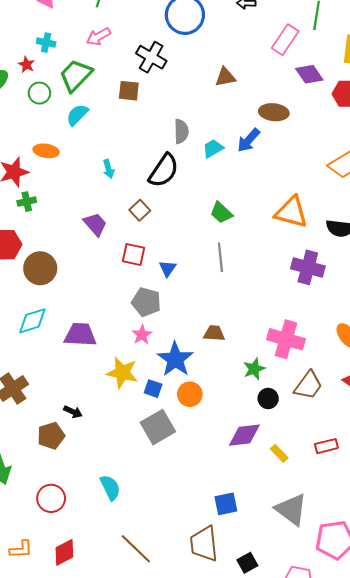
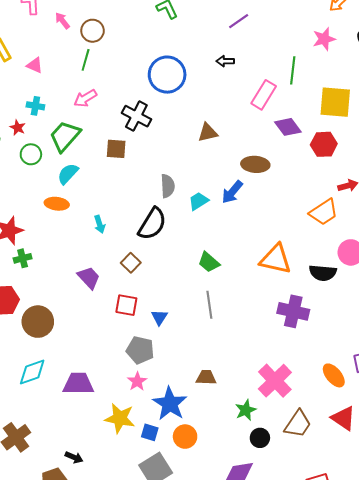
orange ellipse: (46, 151) -> (57, 204), moved
pink cross: (286, 339) -> (275, 381), turned 32

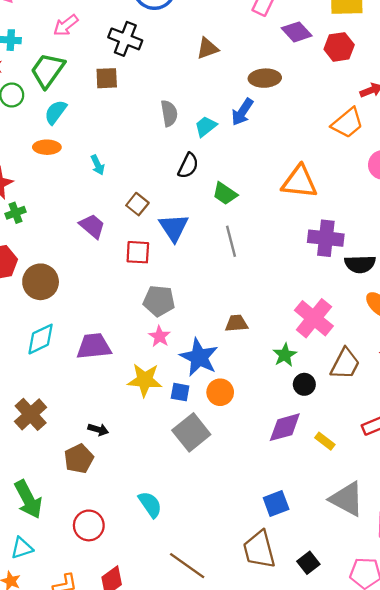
black semicircle: (152, 224) -> (188, 166), moved, size x0.7
black semicircle: (323, 273) -> (360, 264), moved
blue triangle: (159, 317) -> (174, 228), moved, size x1.6

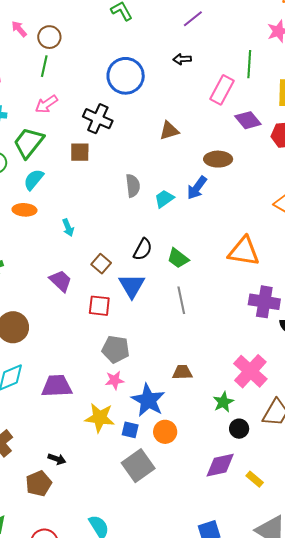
black semicircle: (188, 166) -> (143, 249), moved
pink star: (160, 336) -> (115, 380), turned 30

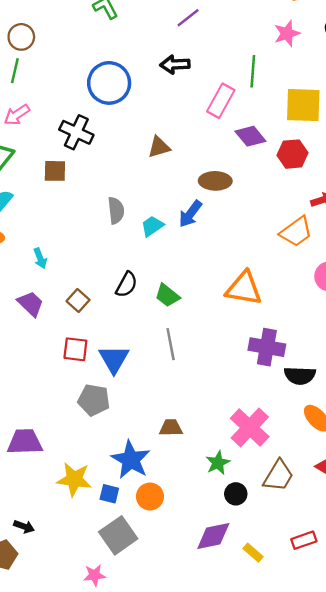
black arrow: (182, 59) -> (175, 64), size x1.4
purple trapezoid: (61, 281) -> (31, 304), moved
blue triangle: (132, 286) -> (114, 359), moved
pink star: (115, 380) -> (94, 575), moved

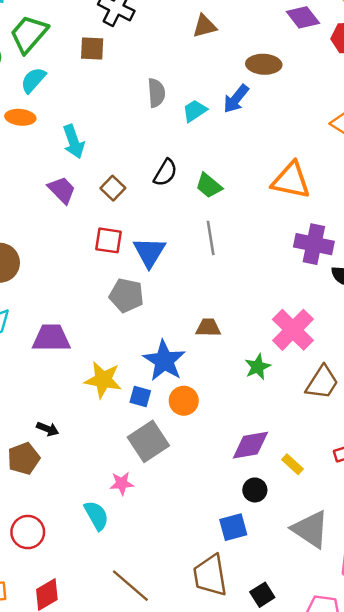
cyan arrow: (40, 258) -> (74, 142), size x1.5
black circle: (236, 494) -> (255, 490), moved

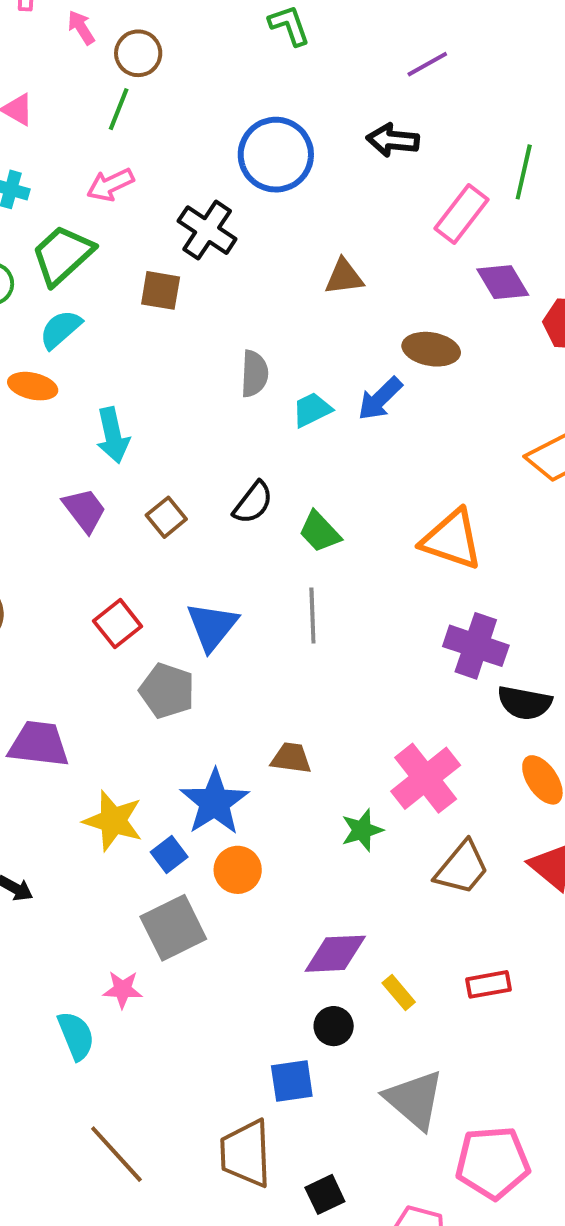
red square: (108, 240) -> (118, 624), moved, turned 36
blue square: (140, 396) -> (169, 855), turned 30

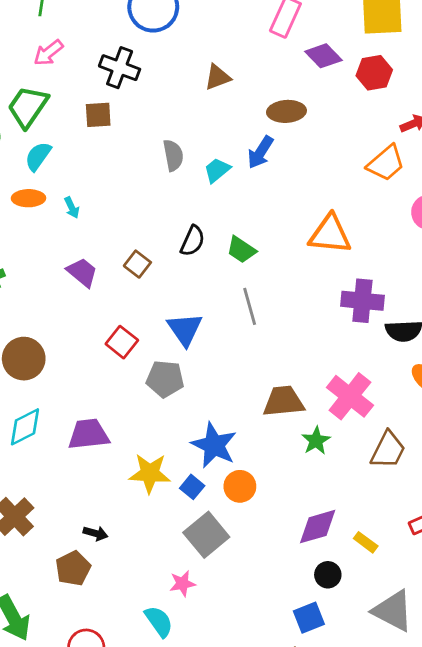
cyan arrow: (113, 435) -> (72, 208), moved, size x0.6
brown trapezoid: (291, 758) -> (283, 401), moved, size x1.5

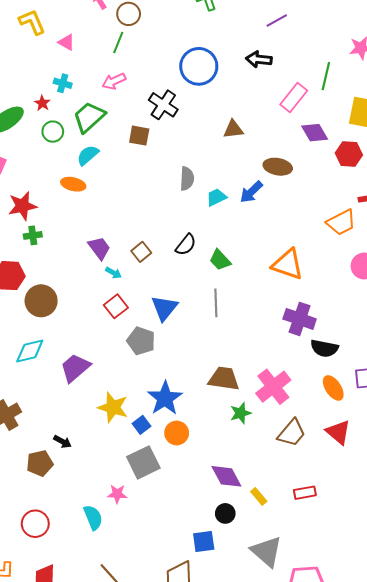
cyan arrow: (72, 208) -> (113, 273), moved, turned -49
purple trapezoid: (89, 434) -> (75, 368), turned -48
purple diamond: (318, 527) -> (226, 476), turned 64

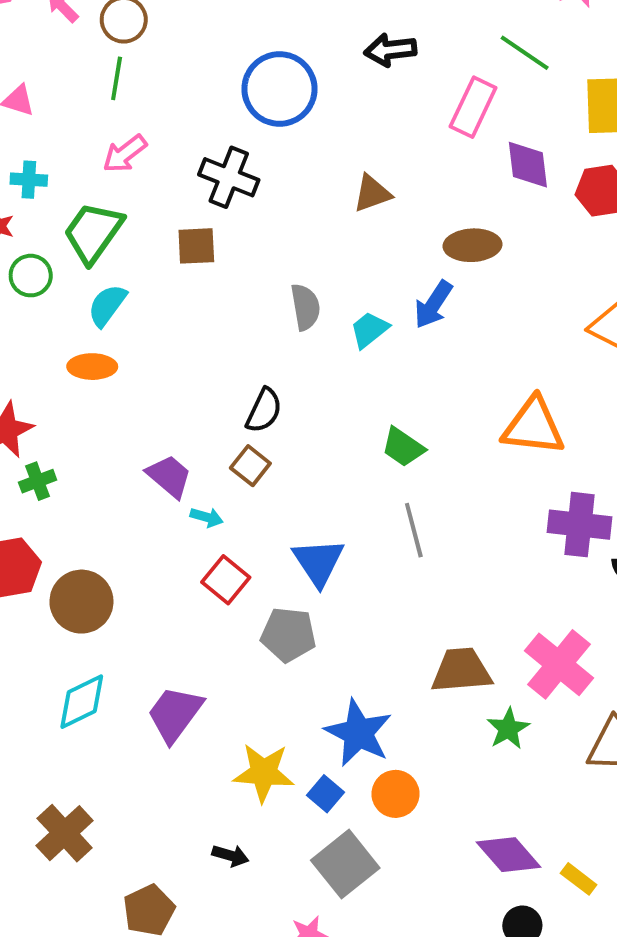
green line: (326, 76) -> (525, 53), turned -56
purple diamond: (315, 133) -> (528, 165), turned 36
black semicircle: (186, 245) -> (264, 410), moved
black arrow: (62, 442) -> (230, 855), moved

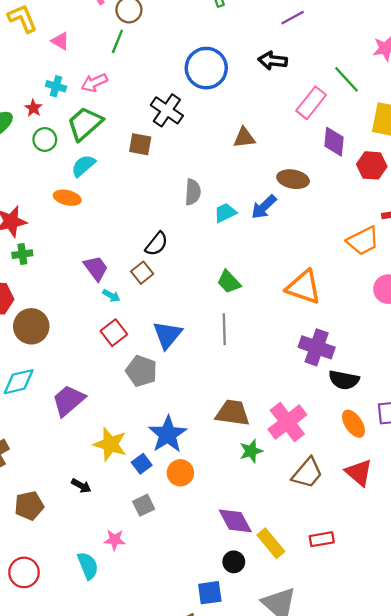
pink arrow: (125, 154) -> (94, 83), moved
gray square: (345, 864) -> (144, 505), size x0.6
yellow rectangle: (579, 879) -> (271, 543), size x1.5

